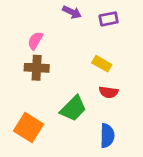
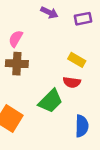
red semicircle: (109, 92) -> (72, 82), moved

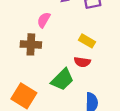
pink semicircle: (16, 39) -> (44, 20), moved

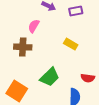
red semicircle: (82, 62) -> (88, 78), moved

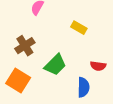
brown cross: (23, 47) -> (25, 46), moved, turned -36

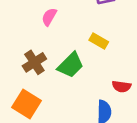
green trapezoid: (55, 65) -> (71, 65), moved

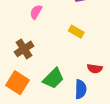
green trapezoid: (71, 65) -> (53, 78), moved

